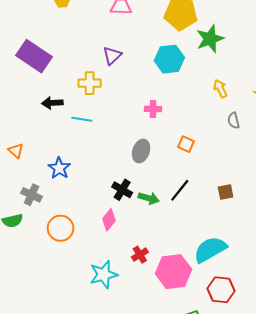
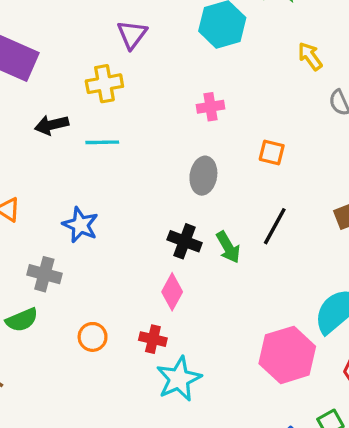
green arrow: (149, 198) -> (228, 247), turned 54
orange circle: (61, 228) -> (93, 337), moved, size x0.7
red cross: (140, 255) -> (153, 339), moved, turned -35

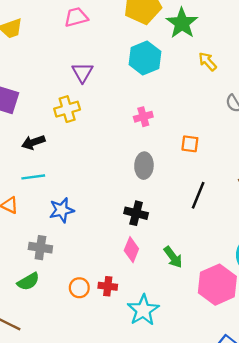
yellow arrow: (310, 56) -> (207, 61), moved
cyan line: (102, 142) -> (33, 177), moved
blue star: (80, 225) -> (62, 210), turned -30
green arrow: (228, 247) -> (173, 257), moved
red cross: (153, 339) -> (108, 286), moved

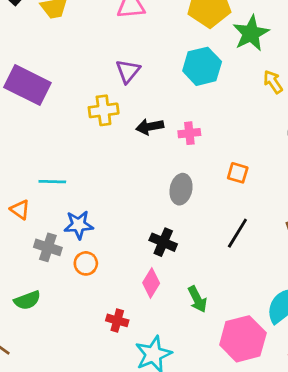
black arrow: (33, 142) -> (150, 127), moved
gray cross: (40, 248) -> (48, 247), moved
orange circle: (79, 288) -> (86, 263), moved

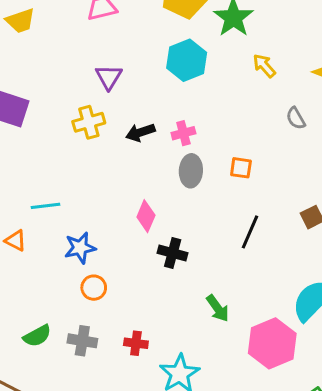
gray ellipse: (181, 189) -> (191, 171), moved
gray cross: (48, 247) -> (82, 341), moved
pink diamond: (151, 283) -> (146, 216), moved

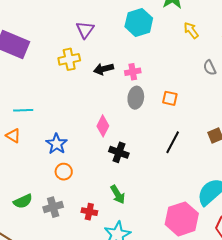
cyan line: (45, 206) -> (23, 110), moved
blue star: (80, 248) -> (57, 144), turned -30
green arrow: (218, 308) -> (118, 194), moved
gray cross: (82, 341) -> (53, 207), turned -30

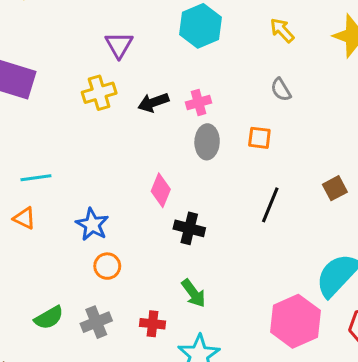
gray semicircle: (210, 68) -> (281, 90), moved

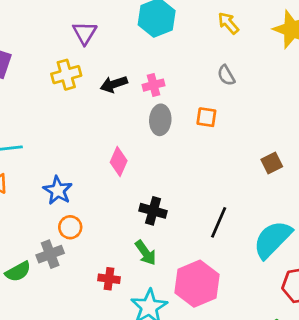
black line: (270, 205) -> (219, 222), moved
black cross: (189, 228) -> (153, 211), moved
pink hexagon: (295, 321) -> (197, 284), moved
gray cross: (96, 322) -> (50, 254), moved

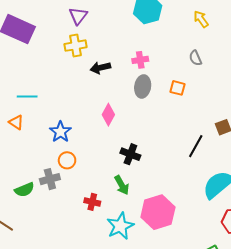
purple triangle: (85, 33) -> (78, 16), moved
black arrow: (114, 84) -> (100, 68), moved
black line: (219, 222) -> (196, 146), moved

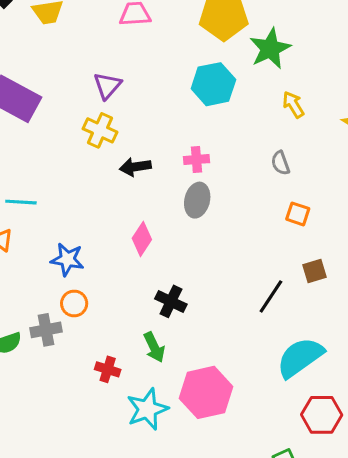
yellow cross: (75, 46) -> (100, 130), turned 30
orange square: (177, 88) -> (298, 214), moved
blue star: (60, 132) -> (67, 259), turned -30

